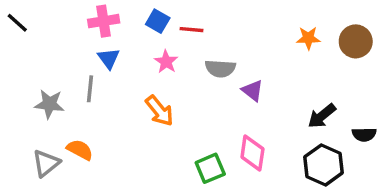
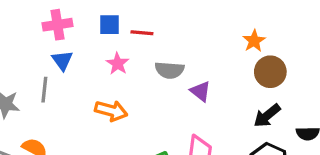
blue square: (158, 21) -> (109, 25), turned -30
orange star: (308, 38) -> (254, 41), turned -30
brown circle: (356, 41) -> (270, 72), moved
orange arrow: (159, 111) -> (111, 111), turned -36

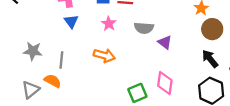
gray line: (44, 90) -> (61, 60), moved
black arrow: (267, 116) -> (210, 59), turned 90

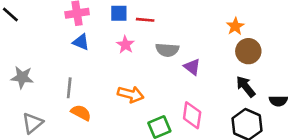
blue triangle: (71, 21) -> (81, 42), turned -32
gray star: (33, 51) -> (22, 77), moved
orange arrow: (104, 55) -> (131, 94), moved
orange semicircle: (53, 81) -> (81, 113), moved

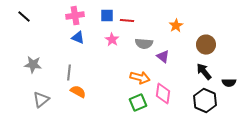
orange star: (235, 26) -> (176, 26), moved
orange arrow: (131, 94) -> (140, 78), moved

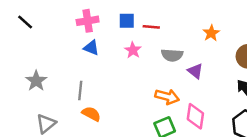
gray star: (33, 65) -> (36, 81), turned 30

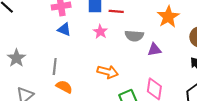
orange star: (211, 33) -> (168, 17), size x1.5
purple triangle: (195, 71) -> (154, 50), turned -48
orange arrow: (167, 97) -> (108, 72), moved

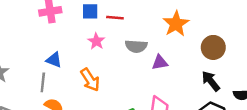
blue triangle: (64, 29) -> (54, 60), moved
orange arrow: (108, 72) -> (90, 80), moved, turned 42

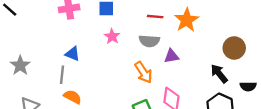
red line: (115, 18) -> (155, 17), moved
brown circle: (213, 47) -> (234, 48), moved
orange arrow: (90, 80) -> (143, 72), moved

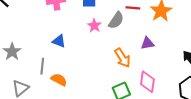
gray semicircle: (149, 41) -> (116, 20), moved, turned -60
gray line: (62, 75) -> (42, 66), moved

